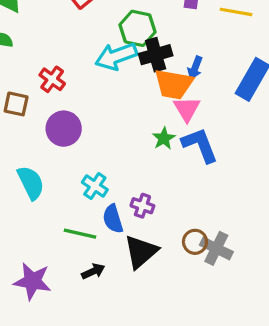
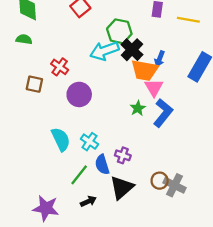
black cross: (156, 55) -> (132, 50), turned -30
purple circle: (64, 129) -> (79, 94), moved
blue L-shape: (200, 145) -> (163, 113), turned 60
cyan semicircle: (31, 183) -> (61, 139), moved
green line: (80, 234) -> (79, 175), turned -65

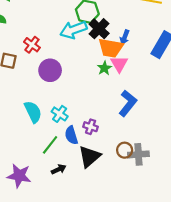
green star: (138, 108) -> (104, 68), moved
blue L-shape: (163, 113) -> (128, 103), moved
gray cross: (175, 185) -> (138, 154), turned -30

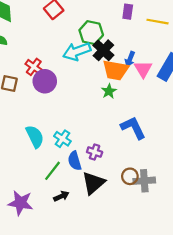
pink triangle: (119, 64) -> (143, 69), moved
purple circle: (50, 70) -> (45, 81), moved
blue L-shape: (128, 103) -> (133, 128), turned -65

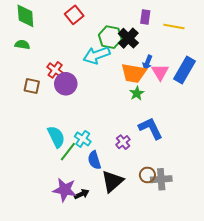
black cross: (103, 50) -> (128, 38), moved
green star: (109, 91) -> (137, 93), moved
purple cross: (95, 152) -> (123, 142), moved, turned 32
green line: (53, 171) -> (68, 152), moved
purple star: (20, 203) -> (65, 190), moved

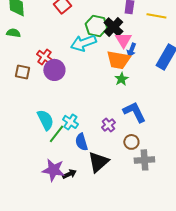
pink triangle: (160, 72) -> (123, 40), moved
brown circle: (147, 175) -> (131, 142), moved

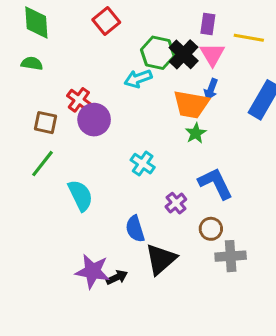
pink triangle: (123, 40) -> (212, 54), moved
cyan arrow: (83, 43) -> (138, 79), size x0.7
cyan cross: (70, 122) -> (143, 164), moved
green line: (56, 134) -> (42, 164), moved

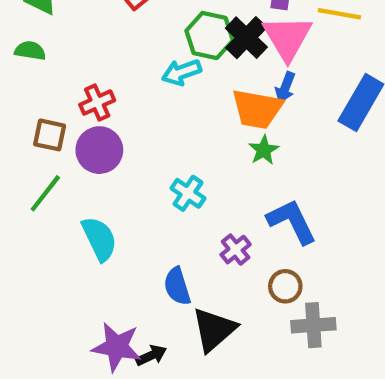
pink triangle: (212, 54) -> (287, 38), size x1.4
red cross: (79, 100) -> (97, 102), turned 30
purple circle: (94, 120) -> (99, 150), moved

